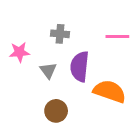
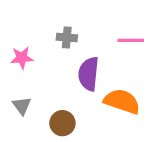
gray triangle: (48, 70) -> (22, 106), moved

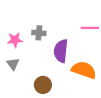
gray cross: (67, 37) -> (39, 33), moved
gray triangle: (22, 106) -> (13, 64), moved

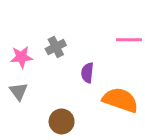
gray cross: (39, 33) -> (56, 47), turned -32
purple semicircle: (61, 51) -> (87, 73), size x0.6

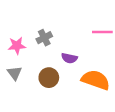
purple semicircle: (87, 73) -> (69, 58), turned -84
brown circle: (62, 121) -> (49, 78), moved

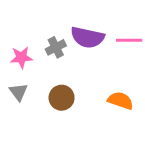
purple semicircle: (69, 58) -> (87, 37), moved, size x1.6
orange semicircle: (96, 80) -> (120, 101), size x0.7

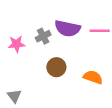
gray triangle: (18, 92) -> (14, 96), moved
brown circle: (62, 98) -> (56, 67), moved

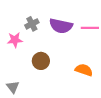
gray cross: (43, 36) -> (32, 24), moved
brown circle: (56, 67) -> (41, 61), moved

